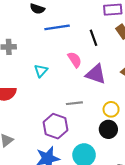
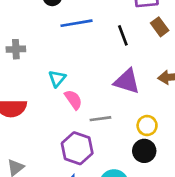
pink semicircle: (75, 60) -> (73, 100), moved

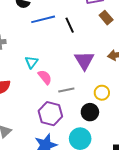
black line: (123, 35) -> (70, 25), moved
purple triangle: (127, 81) -> (84, 60), turned 45
black circle: (144, 151) -> (90, 112), moved

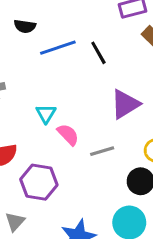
purple triangle: (84, 60) -> (125, 104), turned 35
purple hexagon: (50, 114) -> (39, 182), moved

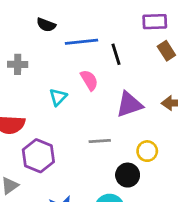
black semicircle: (25, 26) -> (46, 25), moved
pink semicircle: (68, 135) -> (89, 80), moved

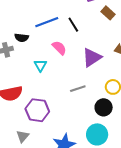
black semicircle: (46, 25) -> (22, 38), moved

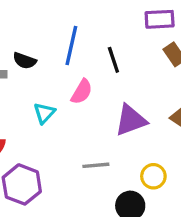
blue line: (47, 22) -> (71, 45), turned -70
pink semicircle: (59, 48) -> (82, 92), turned 63

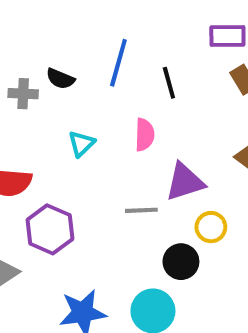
pink semicircle: (82, 92) -> (145, 135), moved, turned -32
purple triangle: (131, 120) -> (185, 182), moved

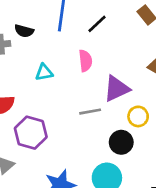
black line: (169, 83) -> (97, 24), turned 70
cyan triangle: (81, 144) -> (44, 72), turned 42

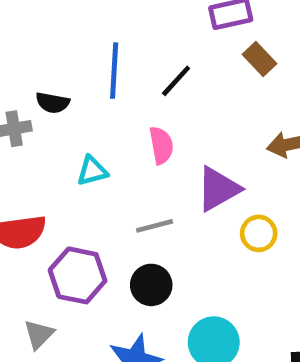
gray line: (90, 112) -> (155, 226), moved
black circle: (121, 142) -> (151, 285), moved

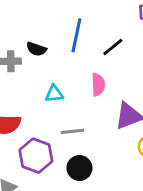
gray line: (155, 226) -> (73, 131), moved

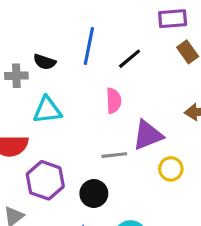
cyan triangle: (54, 94) -> (47, 110), moved, size x1.4
gray line: (73, 131) -> (114, 155), moved

